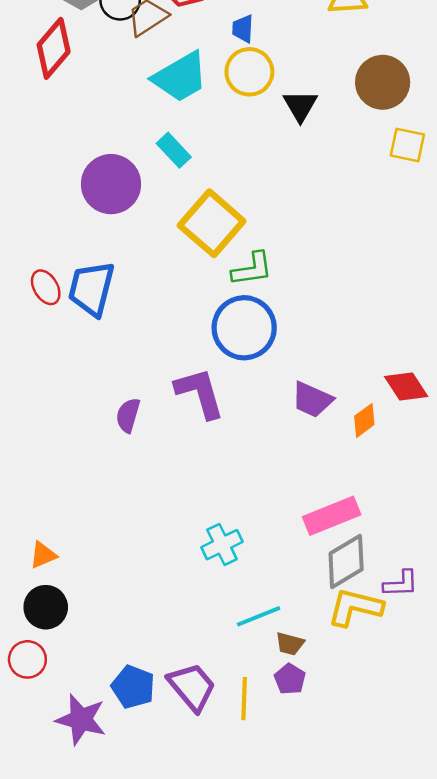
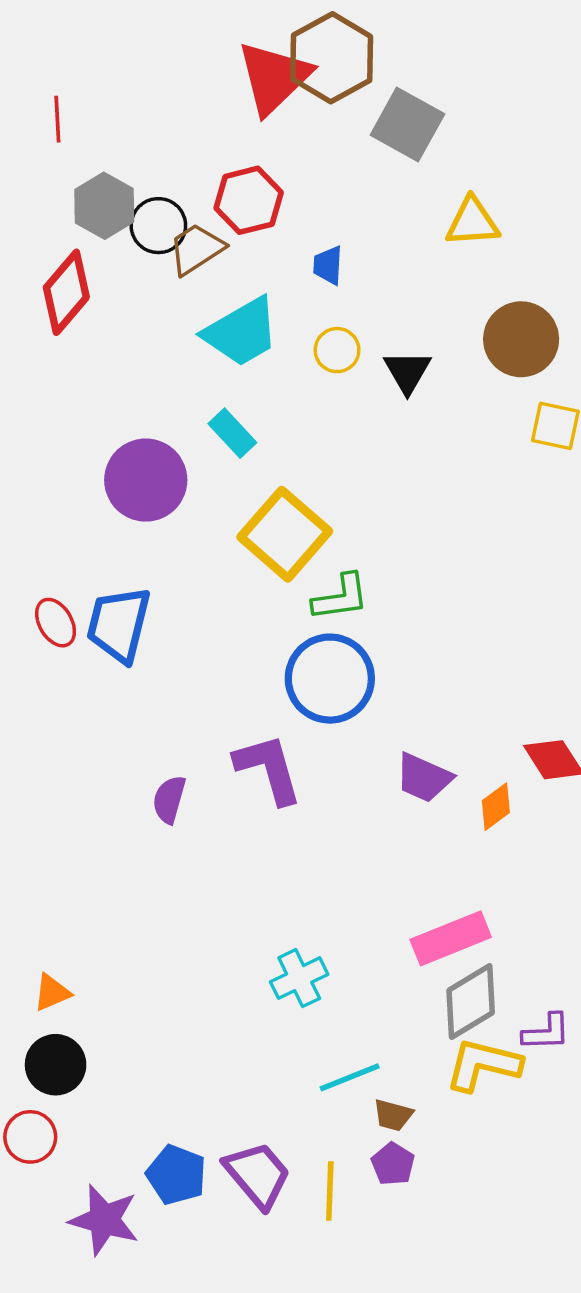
yellow circle: (249, 72) -> (337, 350), moved, size x0.7

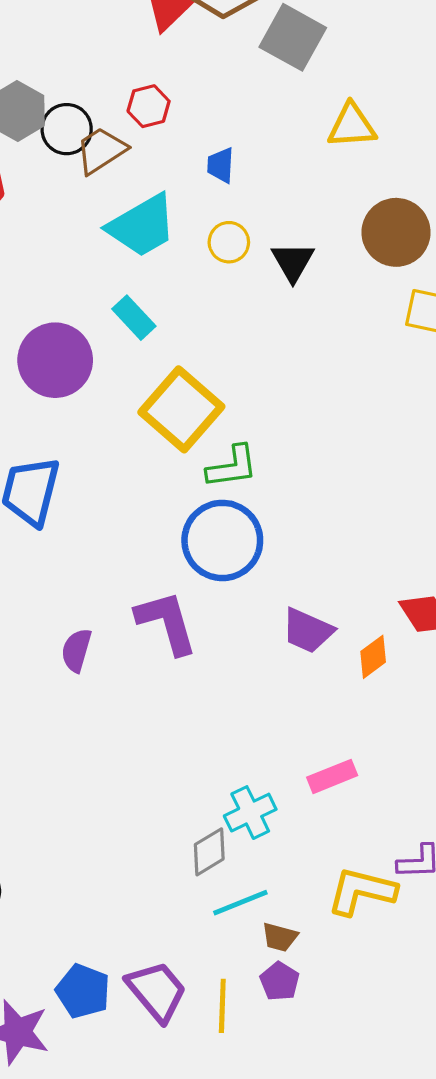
red hexagon: (249, 200) -> (149, 106), size x0.7
pink rectangle: (451, 938) -> (332, 776), size x0.7
cyan cross: (299, 978) -> (250, 813), moved
gray diamond: (471, 1002) -> (209, 852), moved, size x0.7

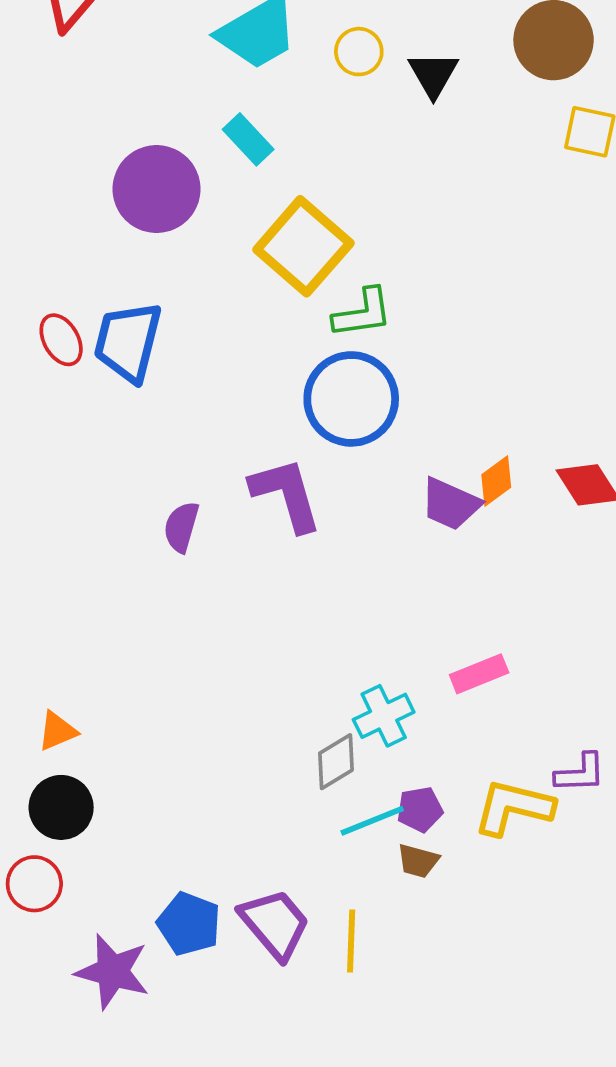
orange diamond: (373, 657) -> (496, 481), moved
purple pentagon: (280, 981) -> (420, 809), moved, turned 30

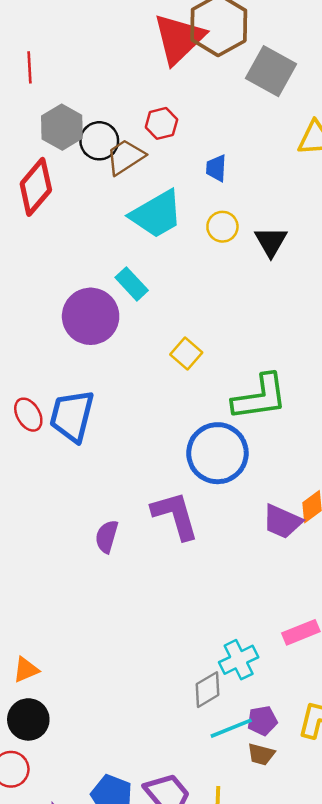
cyan rectangle: (248, 139) -> (132, 284), moved
yellow square: (303, 246) -> (186, 354), size x0.5
green L-shape: (363, 313) -> (260, 397), moved, size x1.4

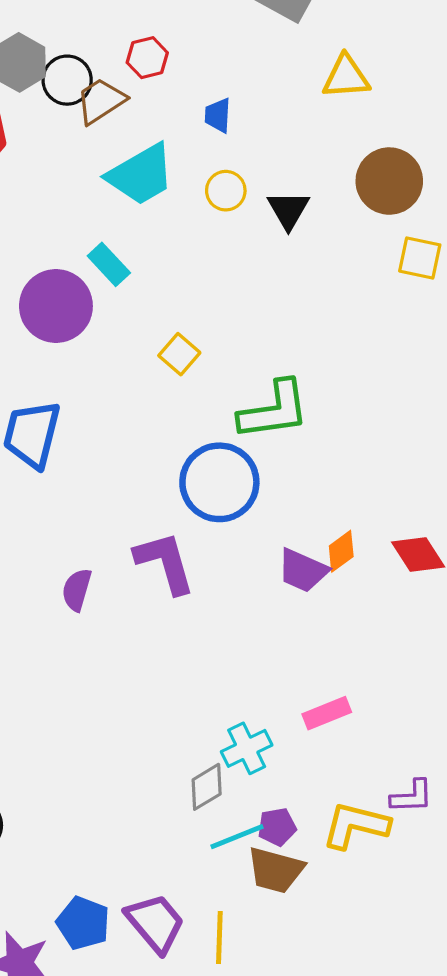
brown trapezoid: (261, 754) -> (275, 870), size x1.6

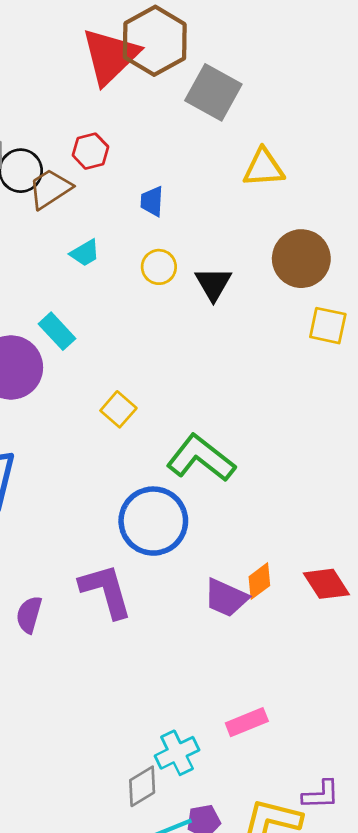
cyan trapezoid: (141, 175) -> (85, 253), size x0.5
green L-shape: (274, 410) -> (201, 458), turned -134

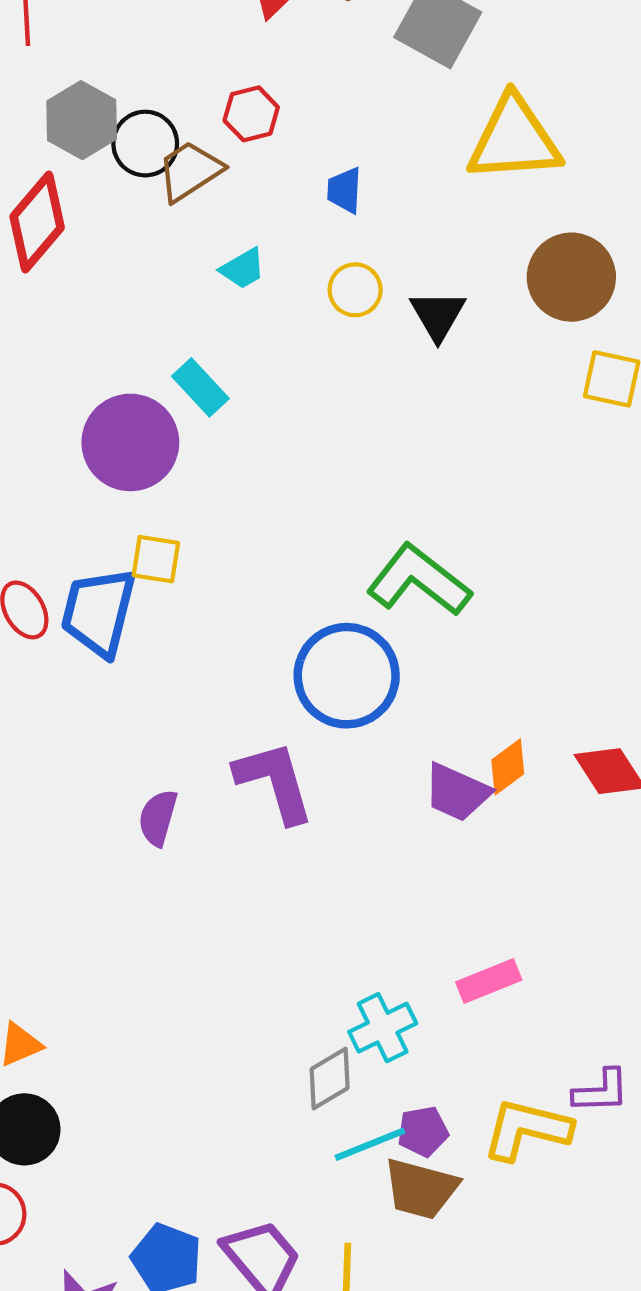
yellow triangle: (264, 168) -> (514, 139), size x1.5
yellow square: (118, 409) -> (156, 559), moved, turned -32

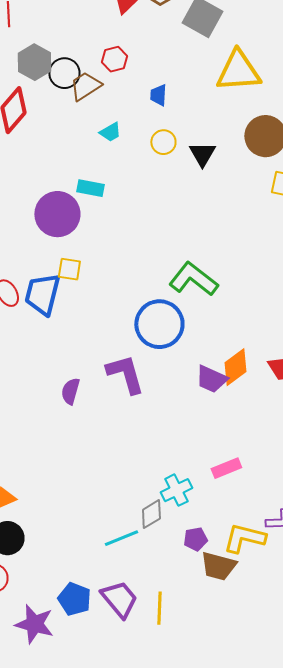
cyan rectangle: (200, 387) -> (90, 188), turned -36
orange diamond: (508, 767) -> (235, 367), size x1.4
cyan line: (370, 1144) -> (121, 538), moved
brown trapezoid: (421, 1189) -> (218, 566), moved

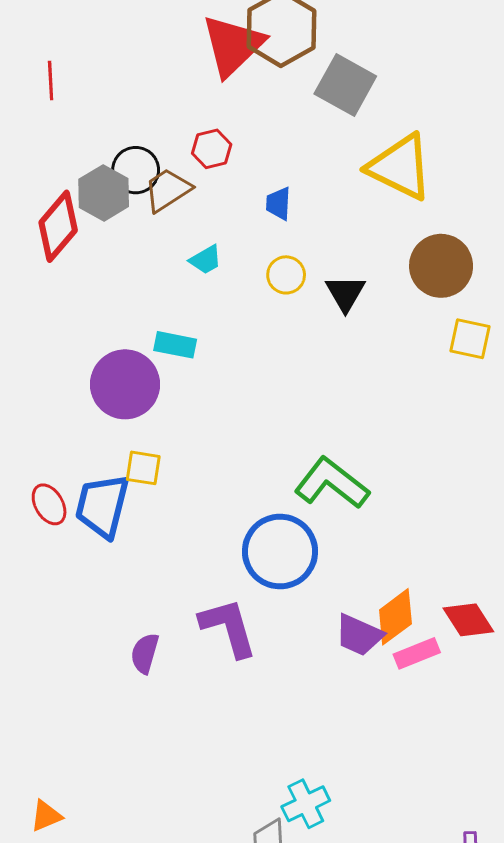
gray hexagon: (34, 62) -> (104, 193), moved
yellow triangle: (238, 71) -> (400, 167), turned 30
pink rectangle: (226, 468) -> (417, 653), moved

